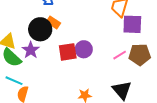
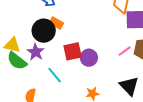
purple circle: (84, 49) -> (89, 58), moved
cyan line: (14, 81) -> (55, 75), moved, turned 30

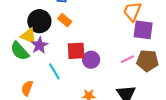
black circle: (44, 31) -> (39, 21), moved
yellow triangle: (12, 45) -> (29, 36), moved

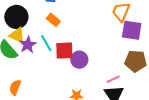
black circle: (39, 21) -> (16, 17), moved
pink line: (127, 59) -> (113, 79), moved
cyan line: (54, 71) -> (46, 43), moved

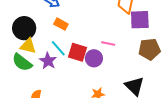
purple star: (28, 45) -> (48, 61), moved
red square: (64, 51) -> (78, 52), turned 30
pink line: (113, 79) -> (108, 43), moved, turned 48

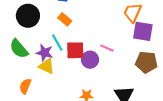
yellow triangle: (28, 46) -> (47, 66), moved
red square: (78, 52) -> (75, 50), turned -30
purple star: (48, 61) -> (45, 53), turned -30

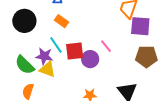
pink line: (107, 48) -> (106, 46), turned 32
green semicircle: (19, 49) -> (25, 65), moved

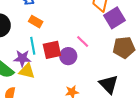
purple square: (140, 26) -> (115, 18), turned -30
cyan line: (56, 45) -> (33, 46), turned 30

